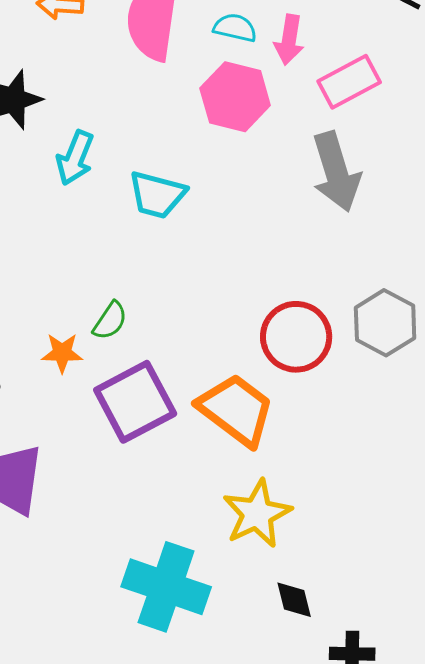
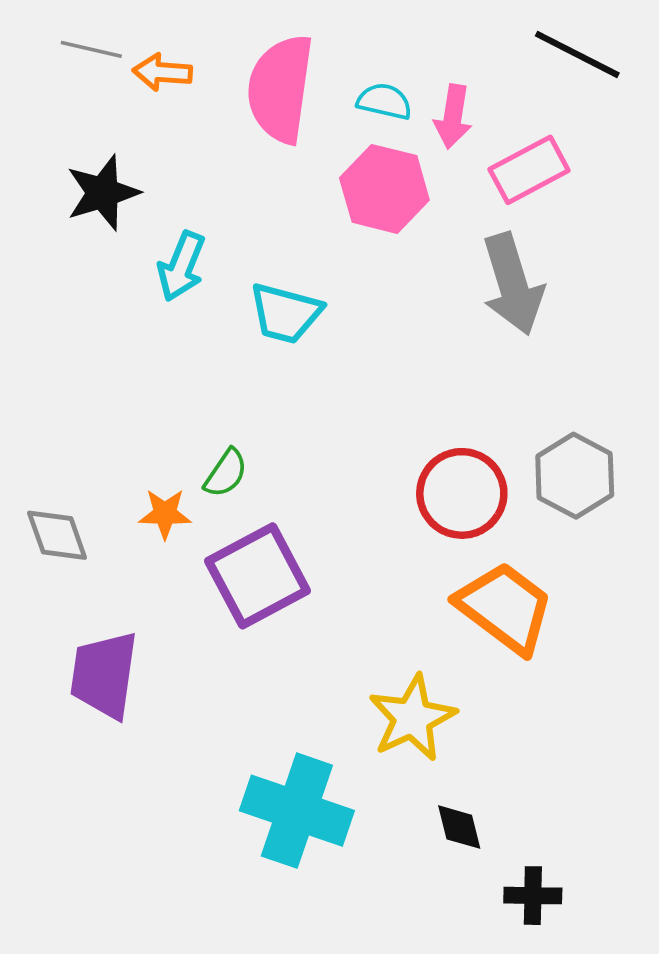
orange trapezoid: (236, 410) -> (505, 608), moved

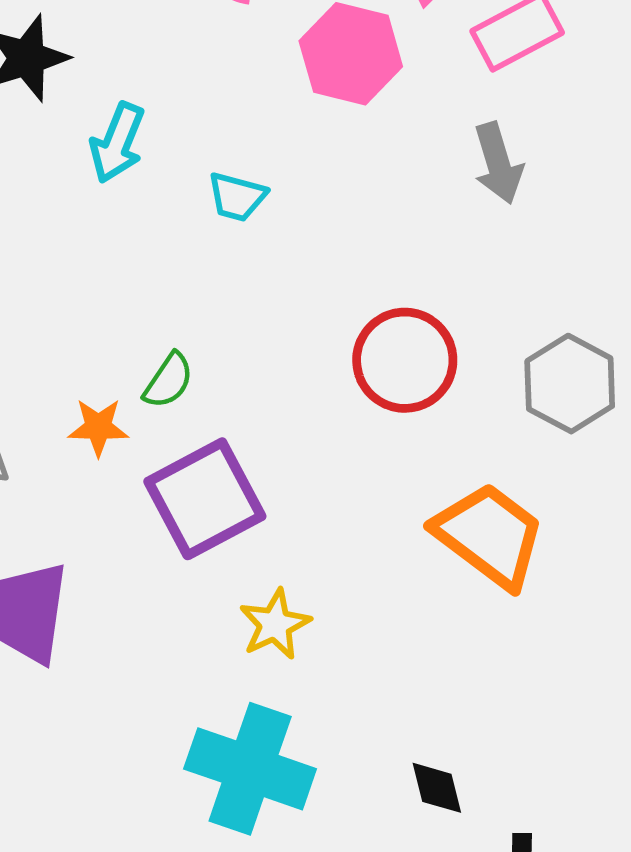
gray arrow: (513, 284) -> (498, 163), size x0.7
cyan trapezoid: (285, 313) -> (237, 197), size x0.7
red circle: (462, 493) -> (405, 360), moved
yellow star: (412, 718) -> (275, 624), moved, size x0.7

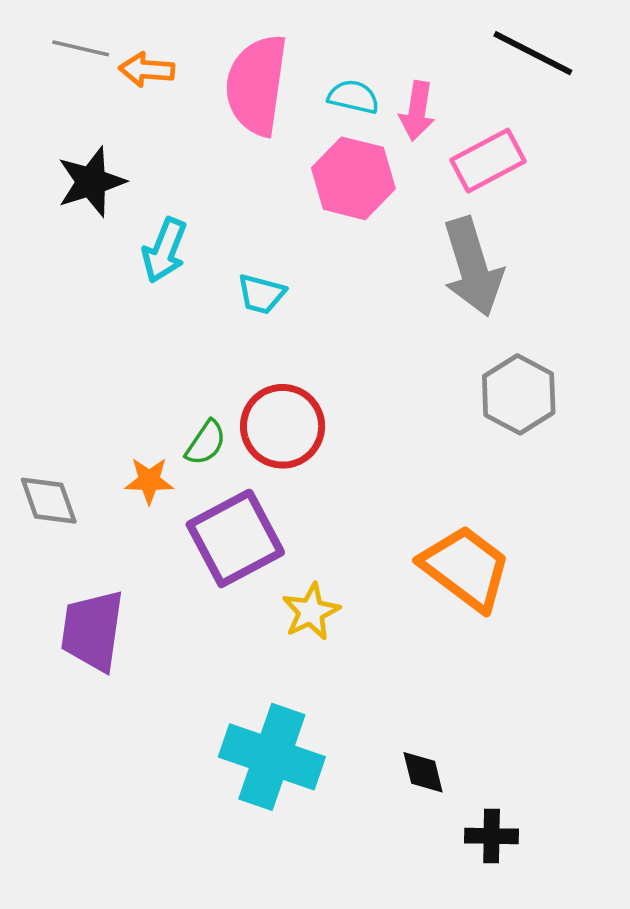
gray arrow: (498, 163) -> (473, 267), size x1.5
red circle: (405, 360) -> (283, 426), moved
gray hexagon: (570, 384) -> (519, 394), moved
yellow star: (275, 624) -> (311, 612), moved

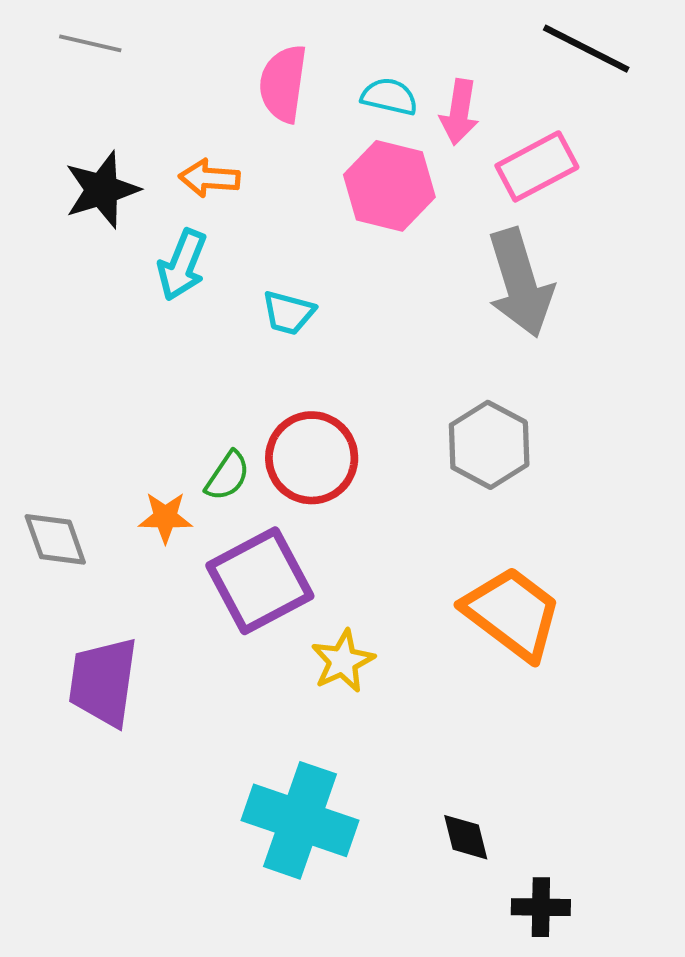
orange arrow: (147, 70) -> (209, 178), moved
pink semicircle: (257, 85) -> (283, 84), size x0.7
gray hexagon: (519, 394) -> (489, 445), moved

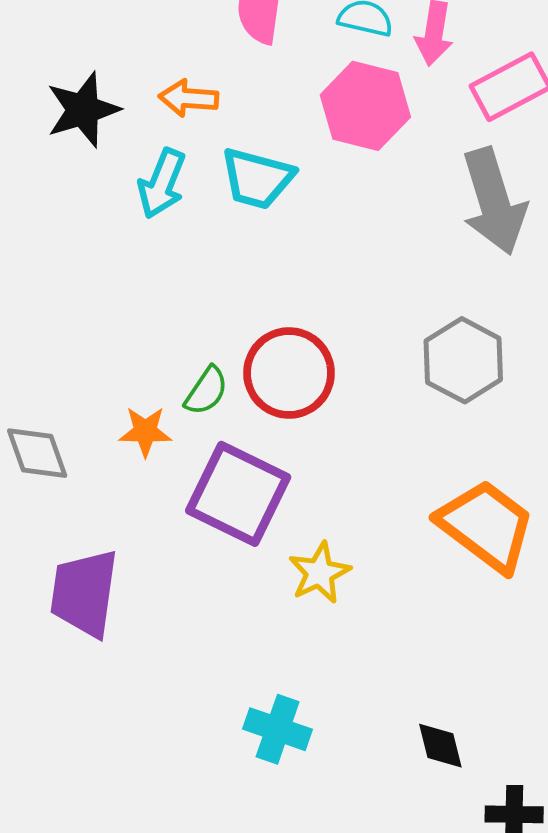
cyan trapezoid: (288, 313) -> (257, 178), moved, size x1.4
purple square: (260, 581) -> (238, 494), turned -36
cyan cross: (300, 820) -> (278, 729), size x0.6

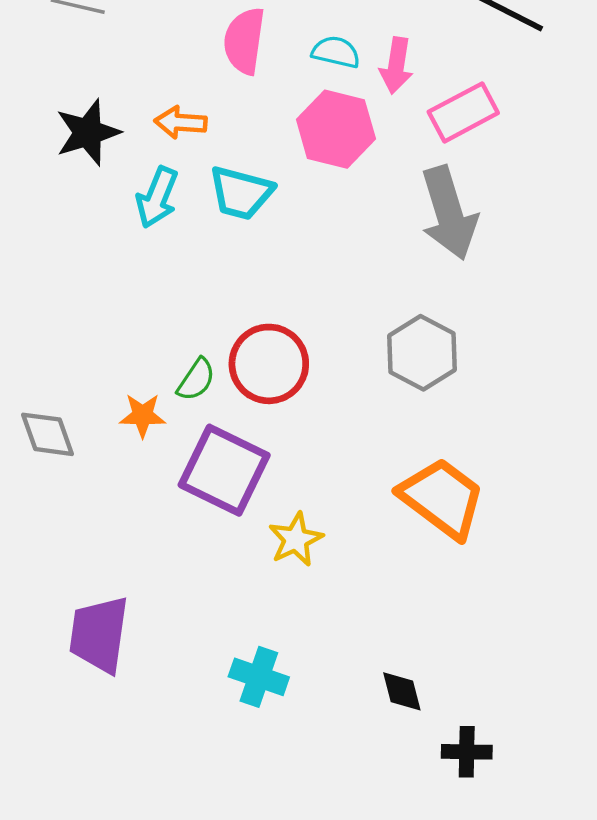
purple trapezoid: (84, 593) -> (99, 634), moved

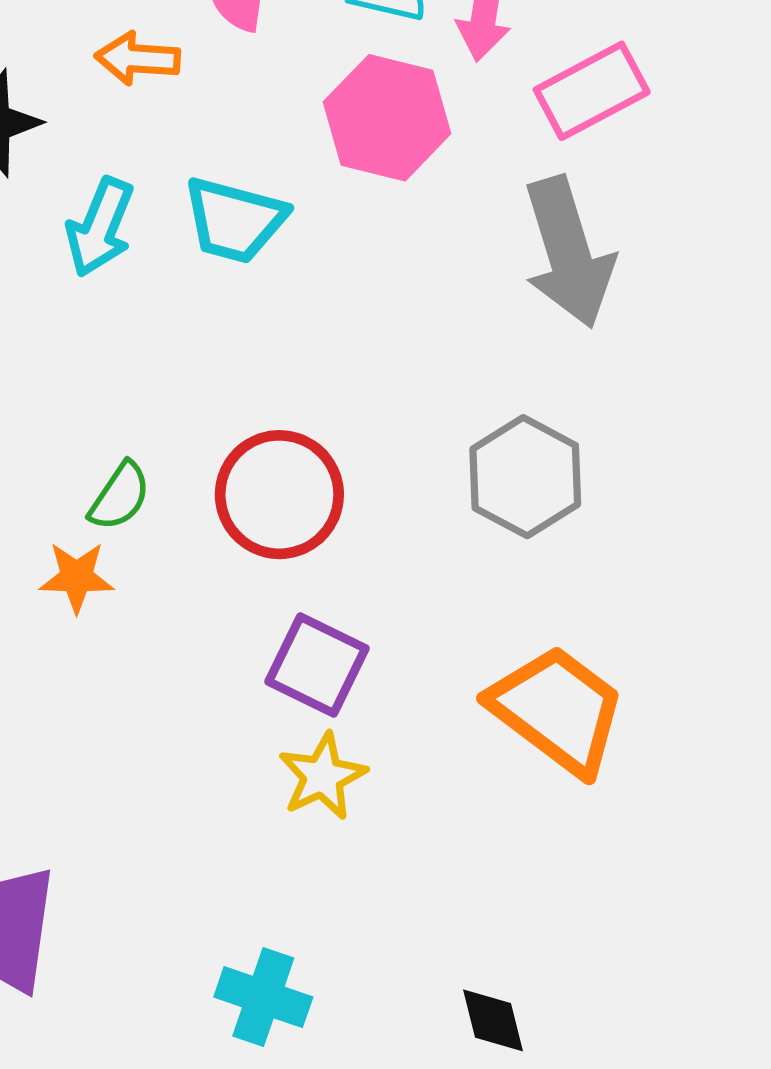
orange arrow: (181, 122) -> (138, 59), moved
green semicircle: (196, 380) -> (120, 496), moved
purple square: (224, 470) -> (317, 665), moved, size x0.7

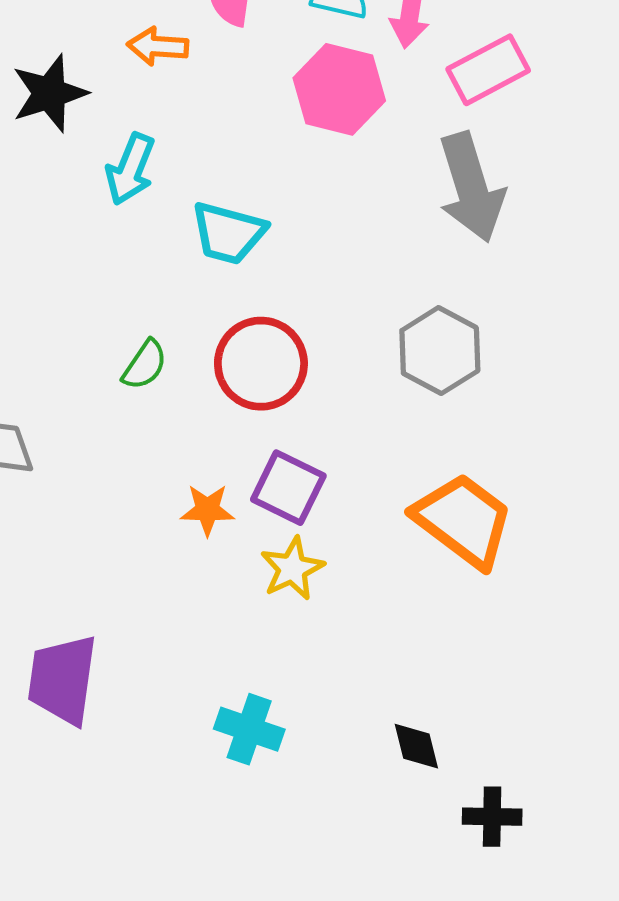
cyan trapezoid: (235, 220) -> (228, 233), moved
orange star: (77, 577) -> (207, 510), moved

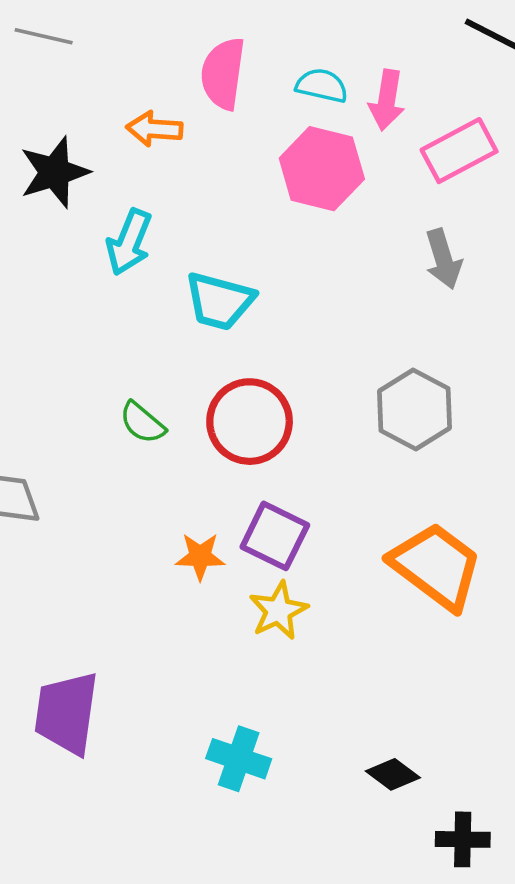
gray arrow: (471, 187) -> (443, 259), size x0.6
green semicircle: (145, 365) -> (142, 423), turned 96
black diamond: (416, 746) -> (393, 774), turned -39

